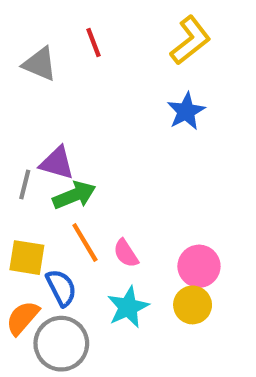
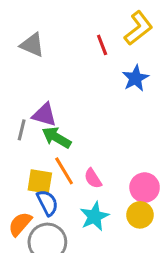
red line: (94, 42) -> (102, 45), moved
green arrow: (74, 195) -> (57, 137), turned -128
yellow square: (27, 258) -> (40, 181), moved

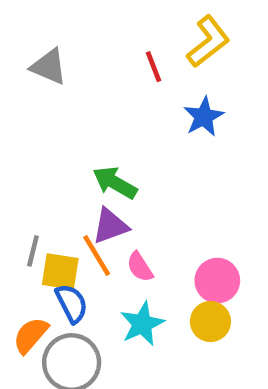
purple triangle: (44, 115) -> (110, 226), moved, turned -36
gray line: (22, 130) -> (33, 251), moved
green arrow: (57, 137) -> (115, 183), moved

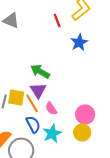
purple triangle: (110, 226) -> (38, 90), turned -42
yellow square: (60, 271) -> (16, 97), moved
blue semicircle: (72, 303) -> (33, 124), moved

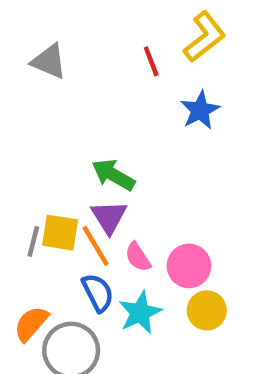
pink circle: (85, 114) -> (189, 266), moved

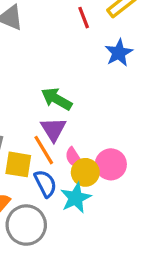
yellow square: (60, 233) -> (18, 164), moved
yellow circle: (207, 310) -> (85, 172), moved

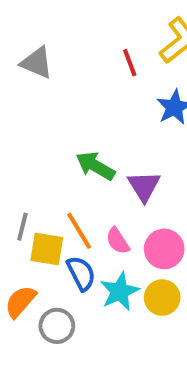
purple triangle: (53, 129) -> (144, 186), moved
yellow circle: (85, 172) -> (162, 298), moved
gray circle: (26, 225) -> (57, 326), size x0.7

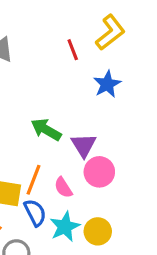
orange line: (79, 231) -> (34, 180), turned 52
pink circle: (164, 249) -> (99, 172), moved

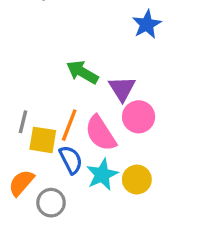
pink semicircle: (63, 188) -> (101, 133), size x1.6

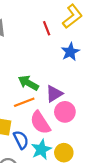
purple triangle: (122, 89) -> (54, 94), turned 30
orange line: (69, 125) -> (24, 102), moved, turned 48

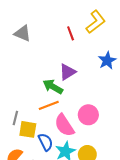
blue star: (70, 52) -> (107, 61), moved
purple triangle: (54, 94) -> (67, 72), moved

